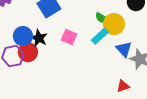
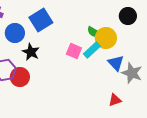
blue circle: (23, 36) -> (15, 33), moved
pink square: (69, 37) -> (74, 51), moved
red circle: (28, 52) -> (20, 77), moved

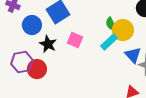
green semicircle: (94, 32) -> (111, 24), turned 32
pink square: (74, 51) -> (75, 40), moved

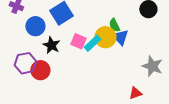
yellow circle: (123, 30) -> (105, 37), moved
cyan rectangle: (109, 42) -> (92, 43), moved
blue triangle: (133, 55) -> (120, 37), moved

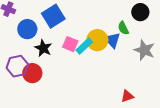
green semicircle: (114, 25) -> (123, 28), moved
gray star: (152, 66) -> (144, 50), moved

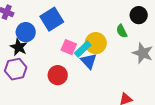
blue triangle: (112, 40) -> (89, 61), moved
black star: (43, 48) -> (19, 47), moved
red circle: (32, 73) -> (58, 75), moved

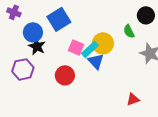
black star: (19, 47) -> (37, 46), moved

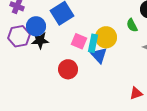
black star: (37, 46) -> (40, 40), turned -30
cyan rectangle: (90, 49) -> (93, 43), turned -36
purple hexagon: (23, 69) -> (19, 36), moved

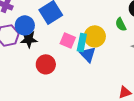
red circle: (68, 69) -> (46, 64), moved

